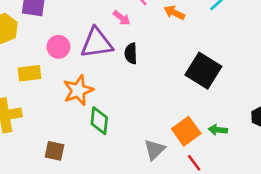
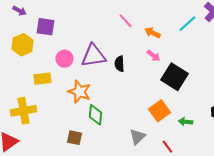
pink arrow: (122, 18) -> (153, 56), moved
orange star: (78, 90) -> (79, 92), turned -30
orange square: (186, 131) -> (159, 111), moved
brown square: (54, 151) -> (74, 138), moved

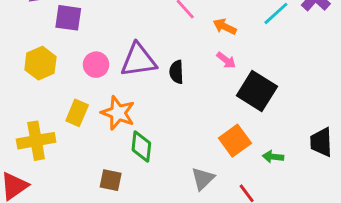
yellow hexagon: (22, 45) -> (40, 63), moved
yellow rectangle: (42, 79) -> (77, 113), moved, turned -60

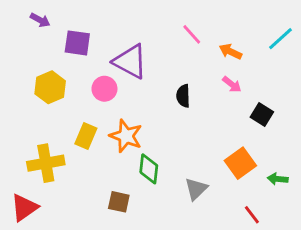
purple triangle: (138, 60) -> (130, 62), moved, turned 36
black square: (257, 91) -> (262, 114), size x0.6
gray triangle: (203, 179) -> (196, 189), moved

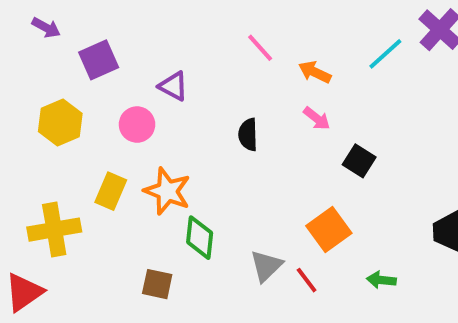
purple square: (77, 43) -> (99, 60), turned -32
purple triangle: (130, 62) -> (173, 86), size x0.6
green arrow: (278, 179) -> (381, 280), moved
red line: (252, 215) -> (307, 280), moved

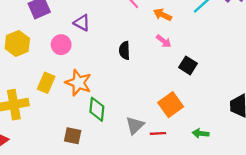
red line: (307, 280) -> (158, 133), turned -56

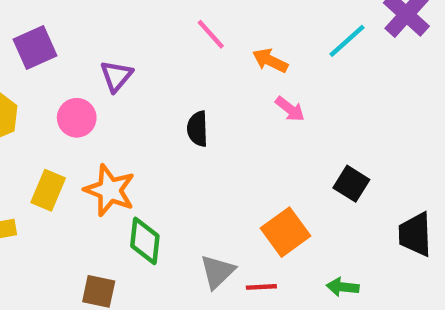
purple triangle: (82, 23) -> (116, 76), turned 42
pink arrow: (164, 41) -> (290, 109), moved
black square: (188, 65) -> (351, 184), moved

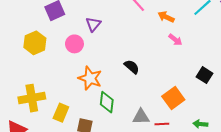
black semicircle: (198, 129) -> (132, 67), moved, turned 133
yellow rectangle: (48, 190) -> (61, 113), moved
gray triangle: (217, 272) -> (141, 117), turned 42

